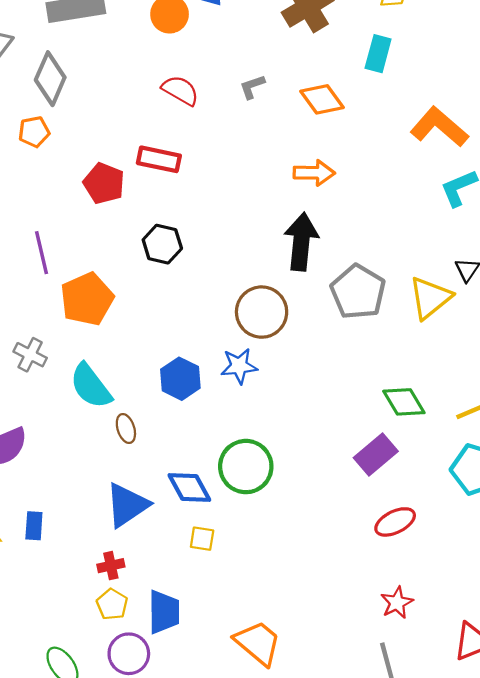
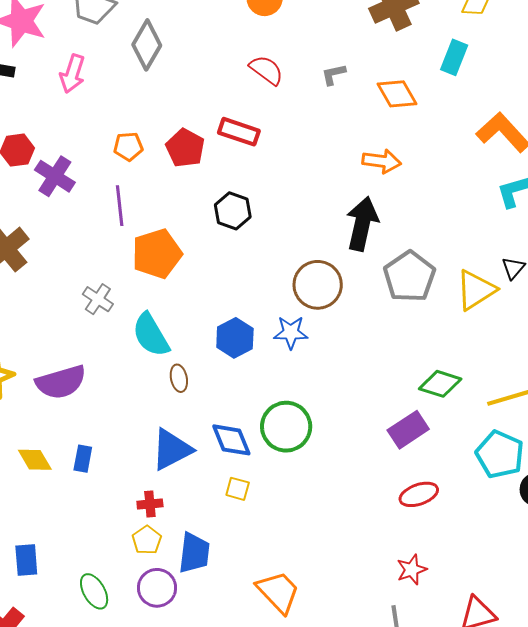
orange pentagon: (34, 132) -> (128, 146), moved
green diamond: (404, 402) -> (440, 384), turned -48

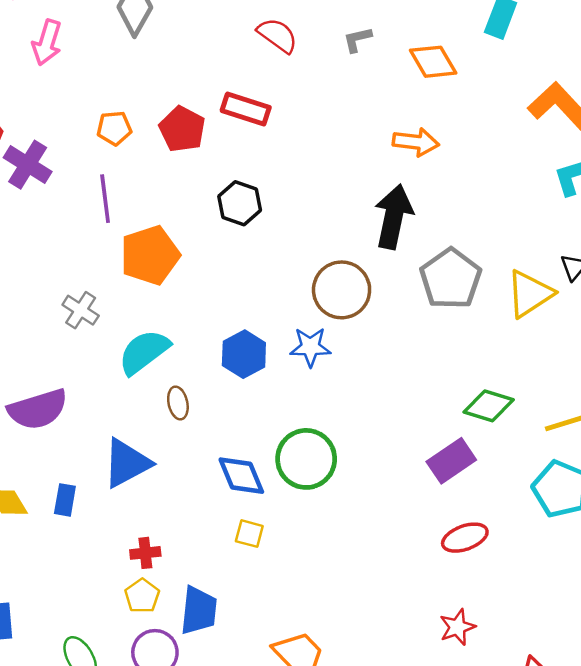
cyan semicircle: (151, 335) -> (144, 352), turned 84
blue triangle: (172, 449) -> (127, 463), moved

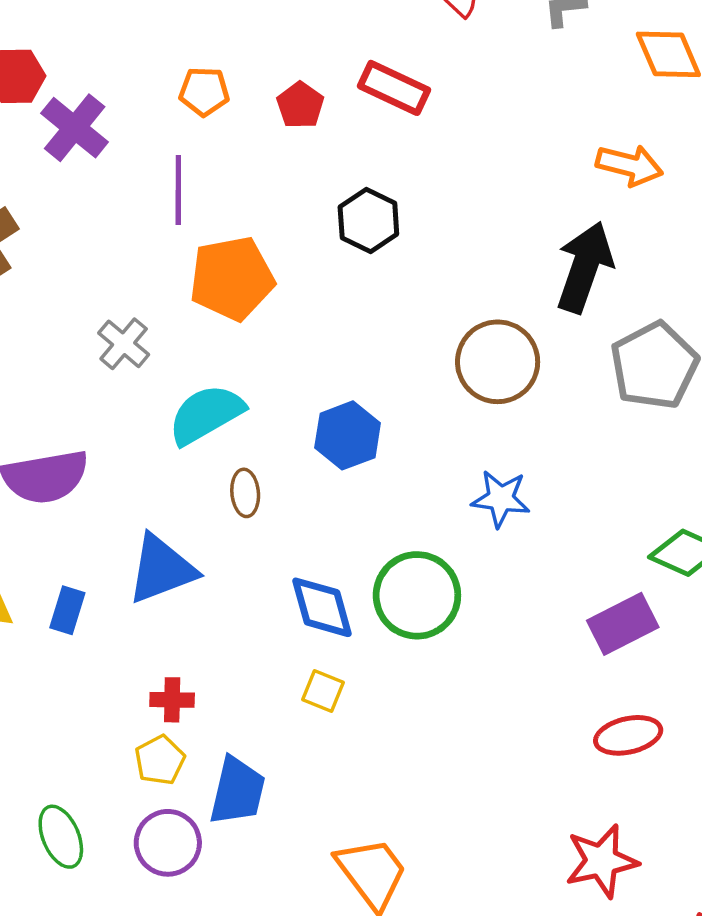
red pentagon: (182, 129) -> (300, 105), size x0.7
blue star: (310, 347) -> (501, 499), moved
red star: (457, 627) -> (602, 861), size x1.4

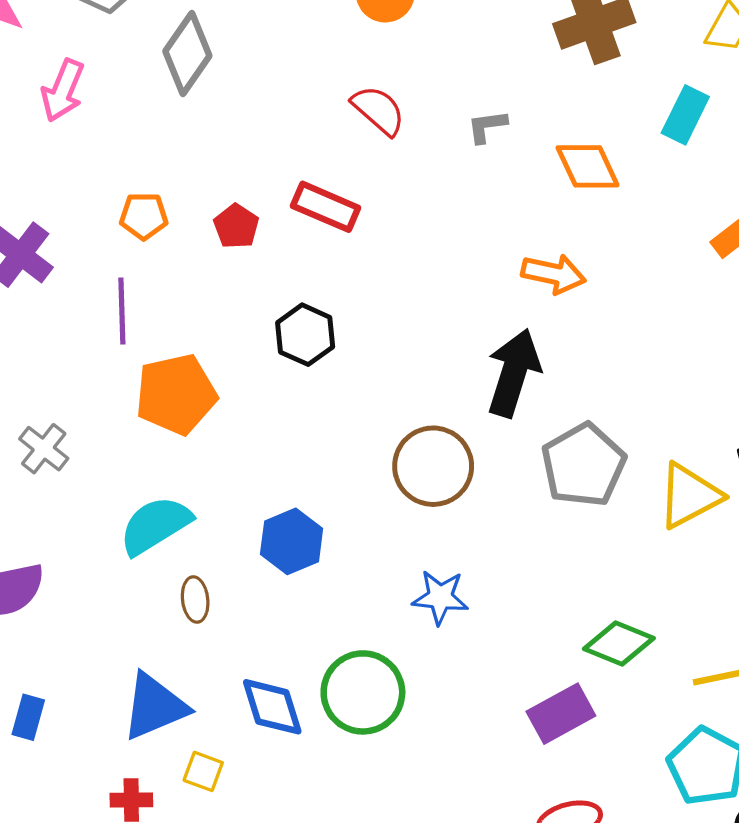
gray cross: (124, 344) -> (44, 449), moved
blue triangle: (162, 569) -> (155, 707), moved
yellow square: (323, 691) -> (203, 771), moved

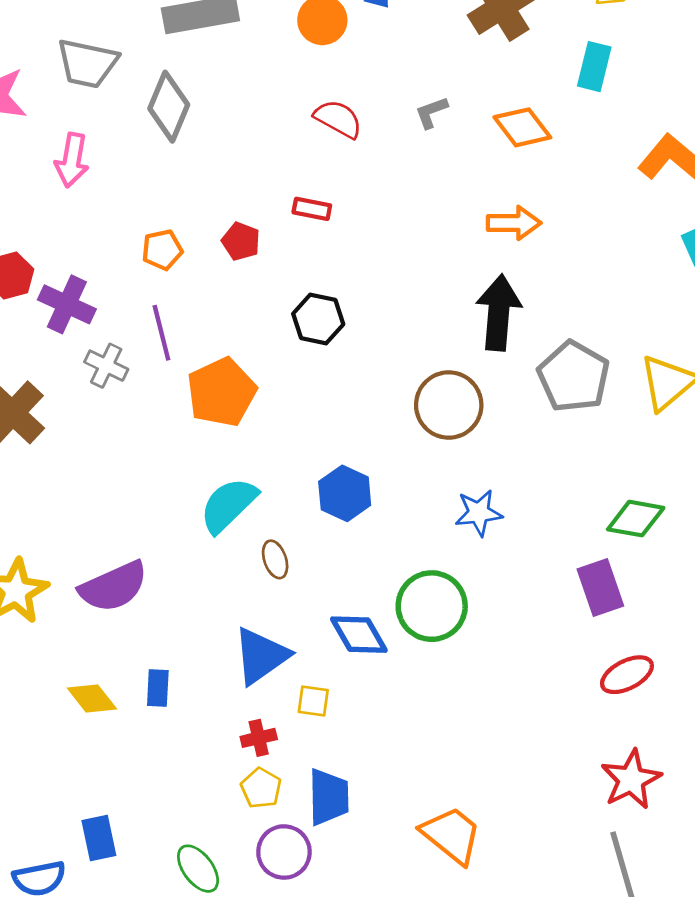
red rectangle: (326, 207) -> (312, 209), size x0.7
gray cross: (44, 449) -> (106, 366), moved
purple rectangle: (561, 714) -> (600, 587), turned -68

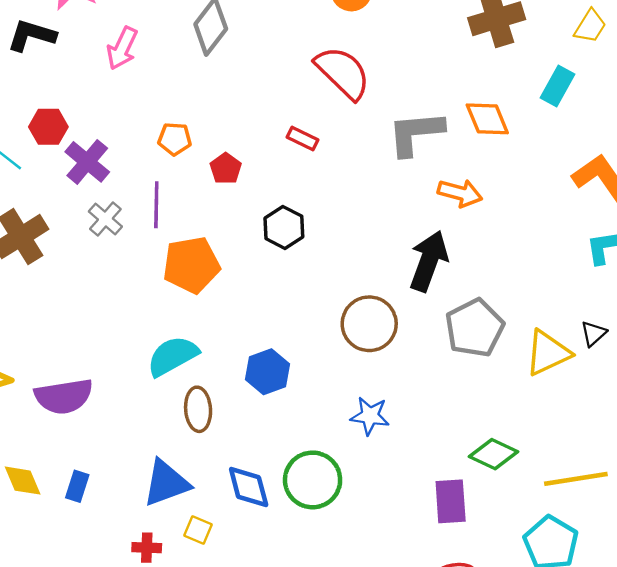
gray L-shape: (431, 112) -> (416, 133), moved, size x2.0
red semicircle: (338, 119) -> (343, 73), size x1.5
red pentagon: (241, 241) -> (226, 168), moved
brown ellipse: (275, 559) -> (198, 409), size x1.4

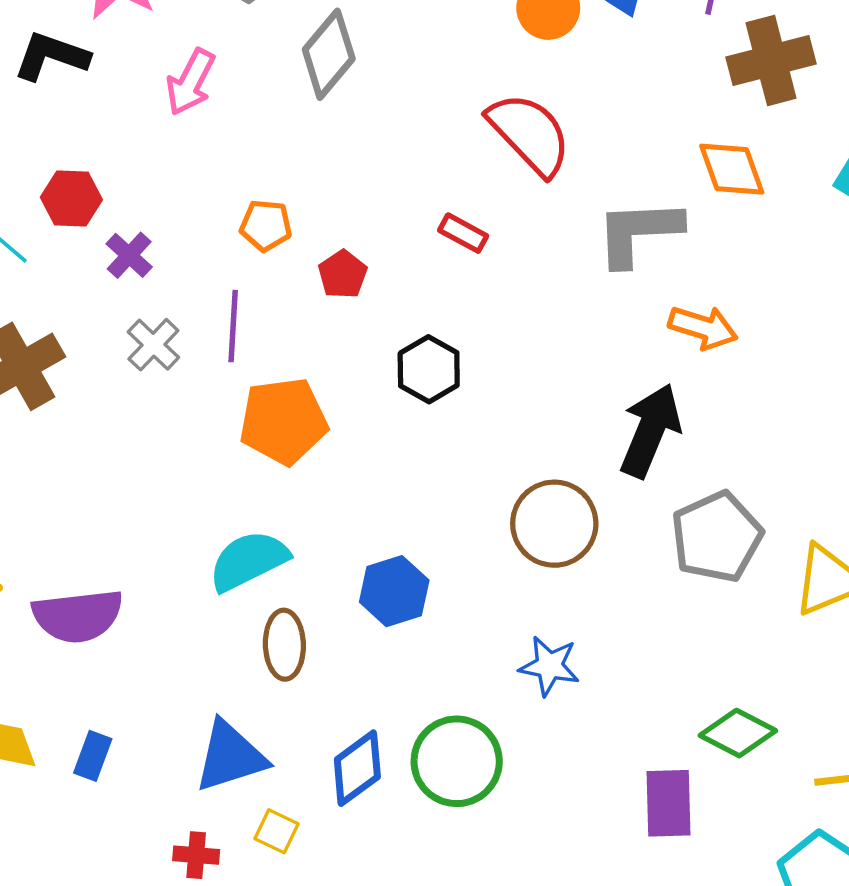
orange diamond: (487, 119) -> (732, 169), moved
purple cross: (87, 162) -> (129, 255), size x0.7
blue diamond: (249, 487) -> (357, 768), turned 66

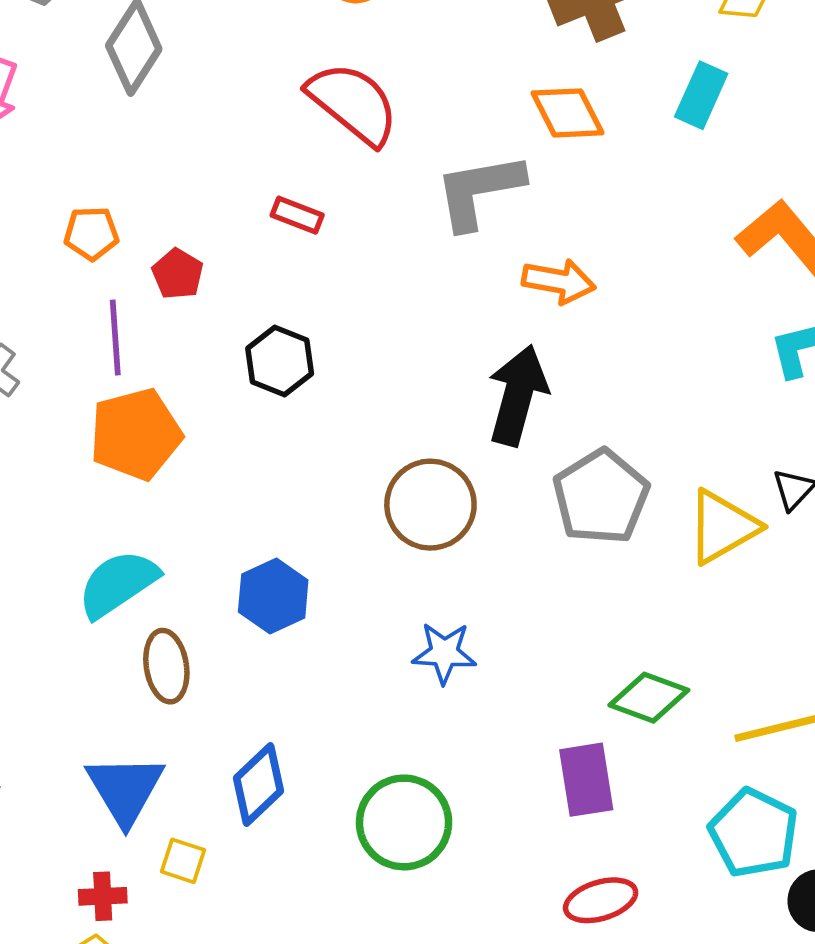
purple line: (233, 326) -> (115, 338), moved
blue triangle: (230, 756) -> (125, 789), turned -36
green circle: (457, 761) -> (404, 822), moved

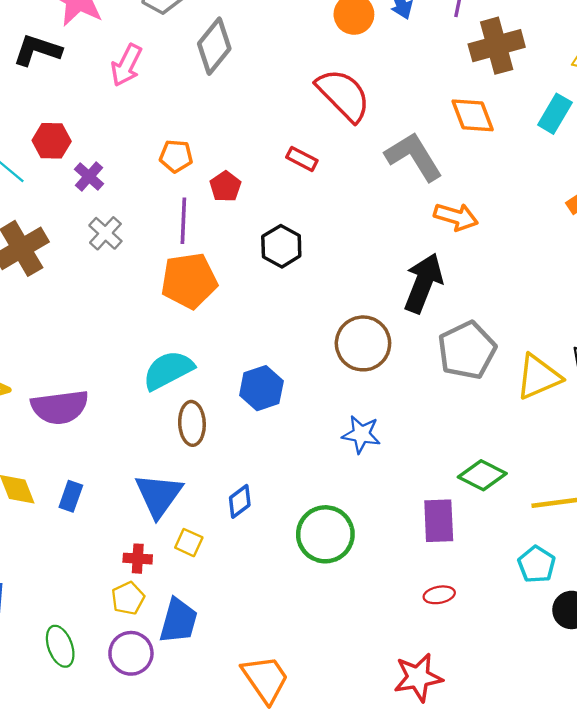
gray L-shape: (479, 191) -> (414, 157), turned 62
blue diamond: (259, 785) -> (240, 501), size x0.7
cyan pentagon: (754, 833) -> (537, 564), size x0.7
red ellipse: (601, 900) -> (439, 595), size x0.7

